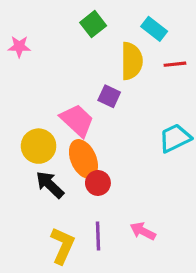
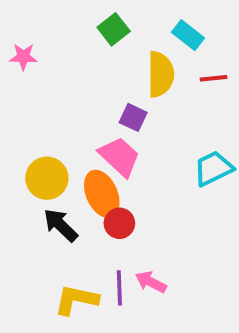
pink trapezoid: (77, 120) -> (119, 157), moved
pink arrow: (143, 231) -> (151, 282), moved
yellow L-shape: (63, 246) -> (76, 300), turned -102

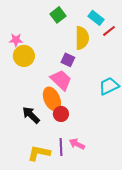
pink star: (23, 57) -> (16, 40), moved
red line: (213, 78) -> (109, 31), moved, turned -32
yellow circle: (47, 178) -> (24, 56), moved

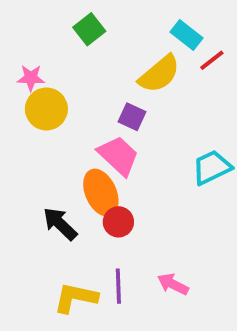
green square: (58, 15) -> (89, 29), moved
yellow semicircle: (82, 38) -> (159, 74), turned 50
pink arrow: (77, 144) -> (173, 284), moved

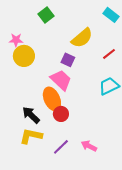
cyan rectangle: (187, 35) -> (111, 15), moved
red line: (212, 60) -> (109, 54), moved
purple line: (118, 286) -> (61, 147), turned 48
yellow L-shape: (76, 298) -> (31, 136), moved

